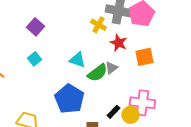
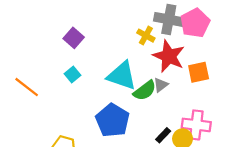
red star: (118, 43) -> (169, 56), size x1.6
cyan triangle: (77, 60) -> (122, 76), size x1.6

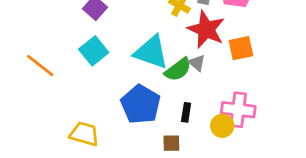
cyan square: (72, 75) -> (94, 51), size x1.5
gray triangle: (161, 85) -> (197, 63), turned -42
black rectangle: (163, 135) -> (186, 112), moved, turned -35

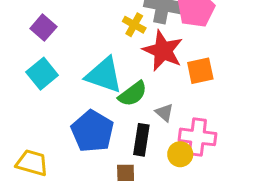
gray triangle: (197, 63) -> (164, 112), moved
black rectangle: (186, 112) -> (141, 140), size x1.5

